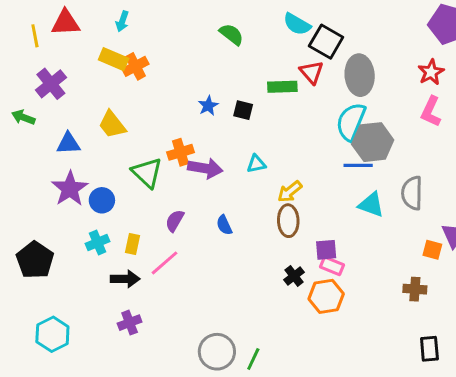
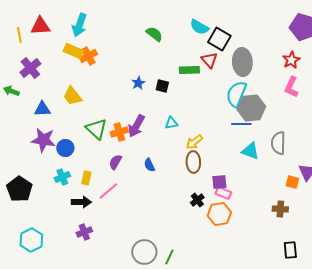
cyan arrow: (122, 21) -> (79, 25), size x1.6
orange cross: (181, 152) -> (119, 132), moved
purple arrow: (205, 168) -> (136, 126), turned 110
purple star: (70, 189) -> (43, 140), turned -30

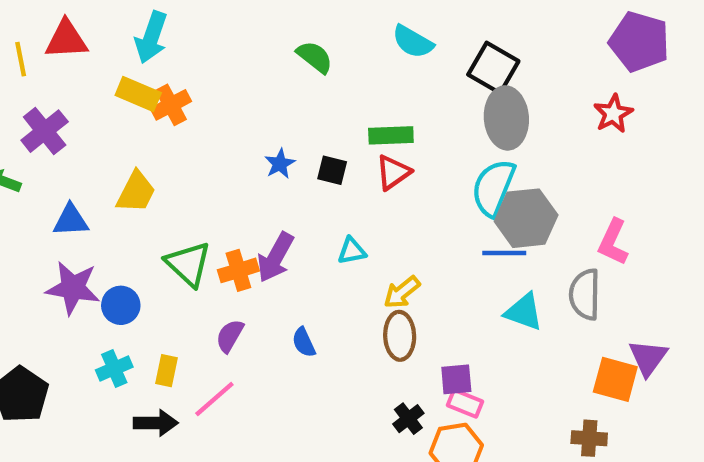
black square: (219, 39) -> (493, 68), moved
red triangle: (209, 60) -> (393, 172), moved, turned 36
pink L-shape: (291, 87) -> (613, 242), moved
yellow trapezoid: (72, 96) -> (136, 192), turned -115
orange square: (292, 182) -> (615, 379), size x1.5

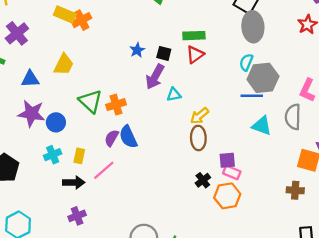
cyan semicircle: (493, 188) -> (246, 62), size x0.6
purple arrow: (275, 257) -> (155, 77), moved
blue semicircle: (304, 342) -> (128, 137), moved, size x1.5

